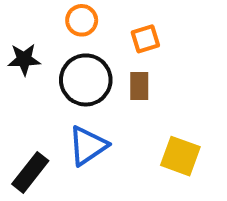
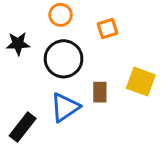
brown rectangle: (139, 86) -> (100, 92), moved
yellow square: (180, 156) -> (141, 82), moved

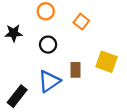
orange square: (108, 29) -> (81, 22), turned -35
black circle: (64, 59) -> (48, 45), size x0.6

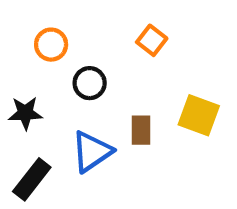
orange circle: (46, 11) -> (51, 45), moved
black star: (14, 33) -> (25, 113), moved

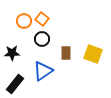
orange square: (152, 40) -> (42, 19), moved
brown rectangle: (141, 130) -> (66, 53), moved

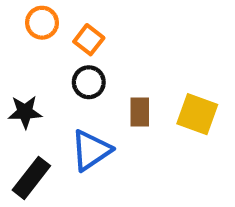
orange circle: (24, 21) -> (42, 23), moved

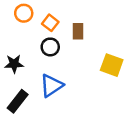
brown rectangle: (140, 112) -> (78, 31), moved

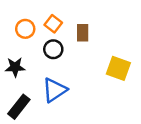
orange circle: (24, 13) -> (25, 29), moved

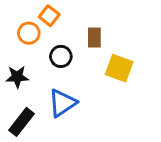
orange square: (53, 24) -> (49, 16), moved
yellow square: (118, 68) -> (119, 68), moved

